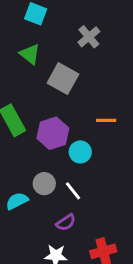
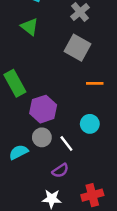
gray square: (63, 79) -> (78, 48), moved
purple hexagon: (53, 133) -> (43, 109), moved
cyan circle: (80, 152) -> (90, 124), moved

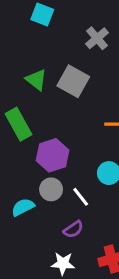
green triangle: (30, 27) -> (36, 80), moved
gray square: (78, 48) -> (73, 81), moved

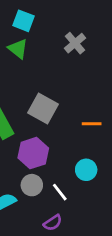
green triangle: (36, 80) -> (18, 49), moved
gray square: (73, 81) -> (43, 109), moved

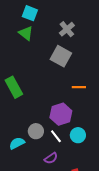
gray square: (43, 109) -> (61, 56), moved
purple hexagon: (33, 153) -> (61, 114), moved
cyan circle: (86, 170) -> (78, 135), moved

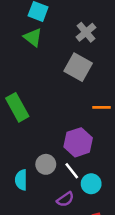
cyan circle: (78, 135) -> (91, 184), moved
cyan semicircle: (17, 143) -> (21, 180), turned -63

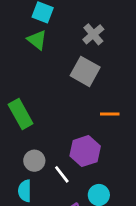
gray circle: (46, 164) -> (34, 161), moved
white line: (72, 171) -> (62, 174), moved

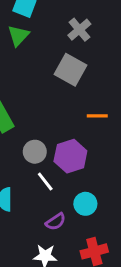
green triangle: (37, 40) -> (18, 36), turned 35
gray circle: (34, 161) -> (35, 152), moved

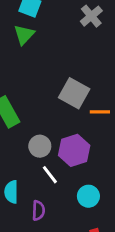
gray cross: (79, 30) -> (91, 16), moved
gray square: (70, 70) -> (74, 93), moved
purple semicircle: (56, 222) -> (38, 210), moved, turned -54

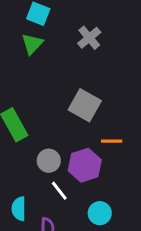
gray cross: (91, 16) -> (89, 38), moved
orange line: (100, 112) -> (112, 141), moved

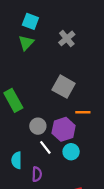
cyan circle: (100, 213) -> (71, 152), moved

